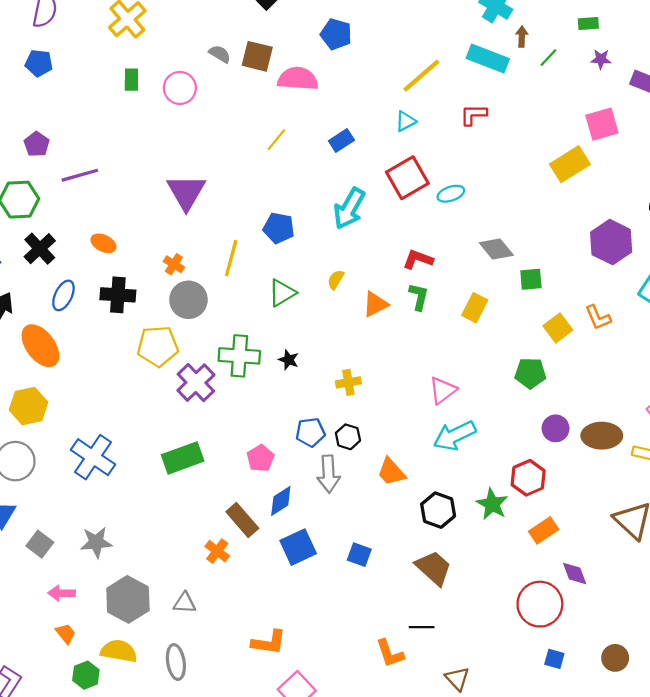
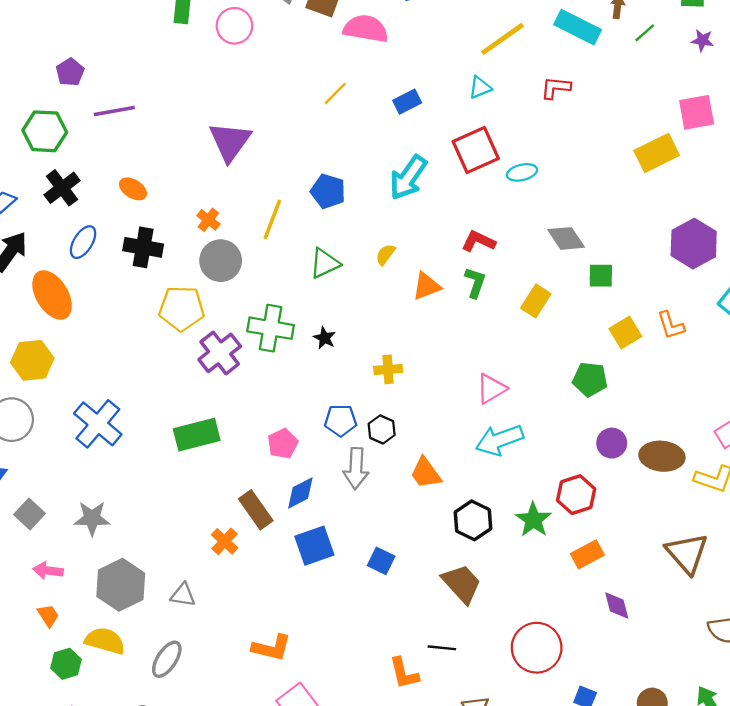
red circle: (540, 604) -> (537, 648), moved
gray ellipse: (176, 662) -> (167, 659), turned 36

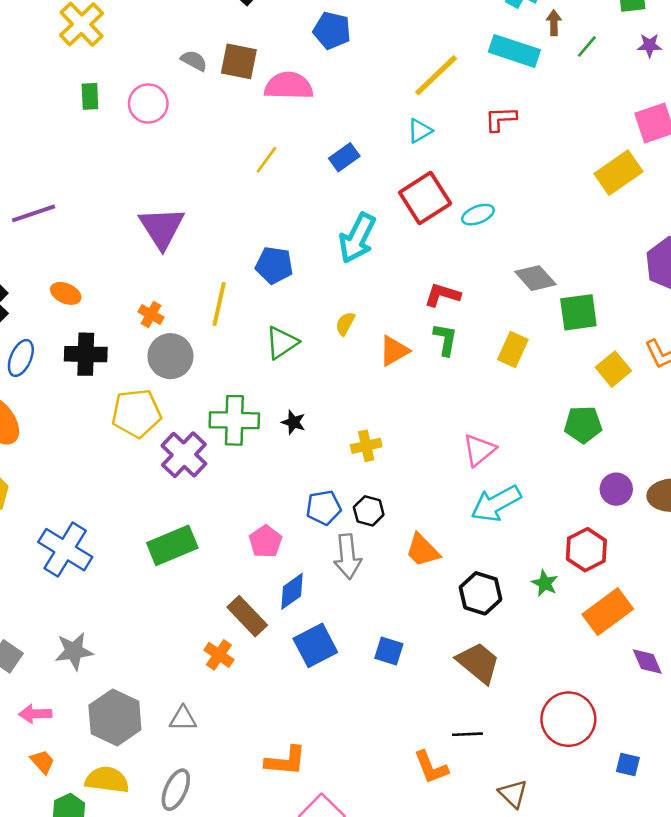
green square: (601, 276) -> (578, 312), size x1.4
green star: (533, 520) -> (545, 583), size x0.7
orange rectangle: (587, 554) -> (608, 612), size x1.4

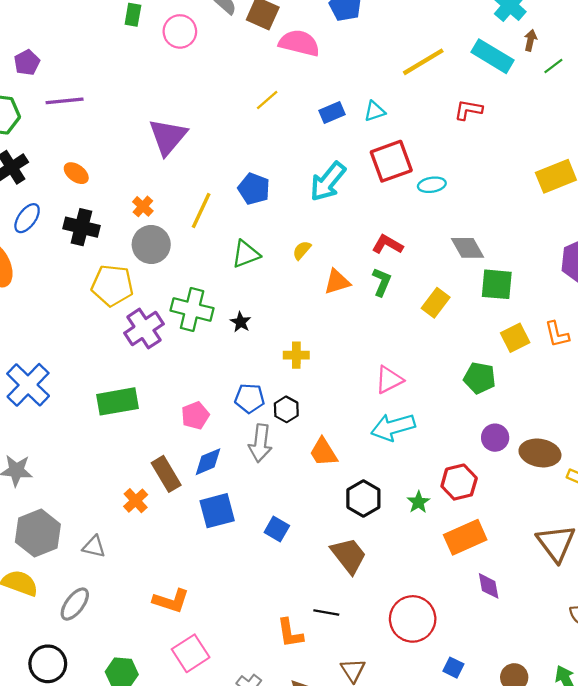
cyan triangle: (420, 131) -> (375, 111), moved

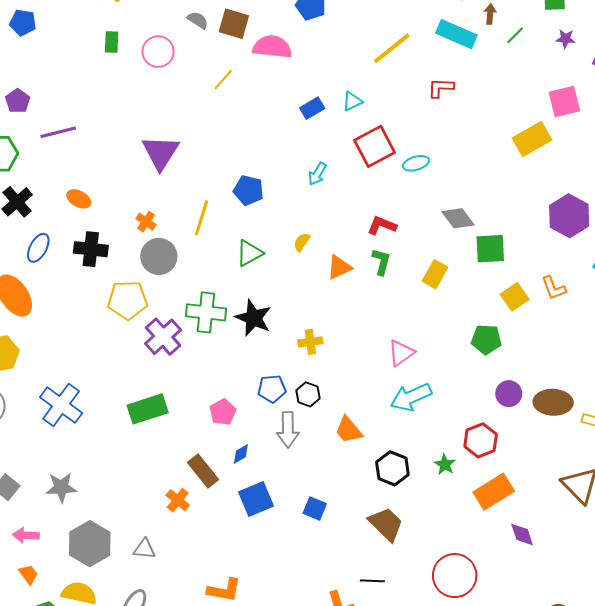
yellow line: (267, 100) -> (223, 79), moved
cyan arrow: (328, 182) -> (317, 174), size x0.6
black star: (241, 322) -> (253, 318), size x1.8
blue diamond: (208, 462) -> (241, 454), size x0.7

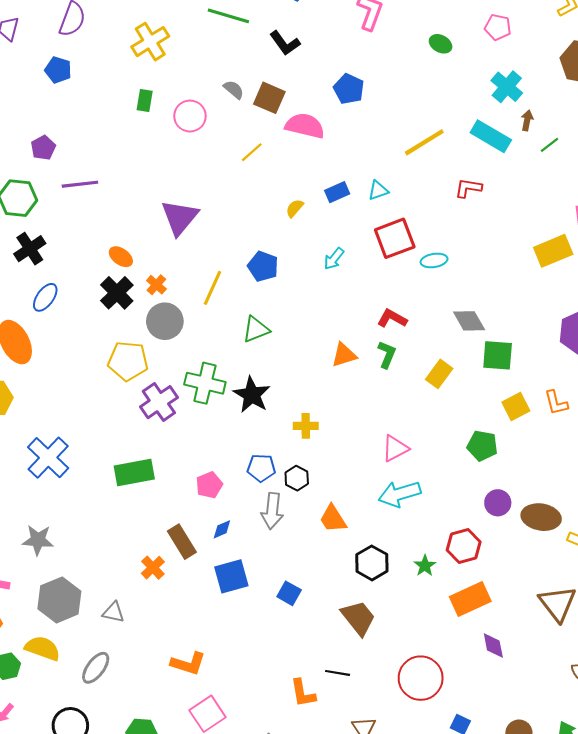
orange ellipse: (79, 199) -> (121, 257), moved
yellow semicircle: (302, 242) -> (295, 208), moved
black cross: (91, 249) -> (117, 293), moved, turned 32

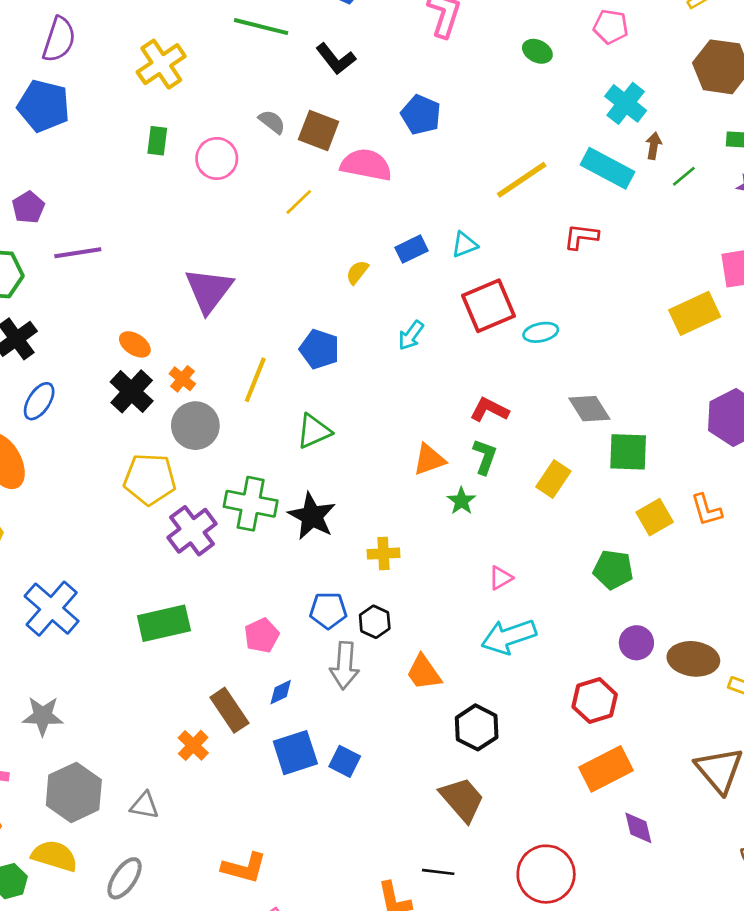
blue pentagon: (58, 70) -> (44, 106), size x1.5
pink triangle: (395, 448) -> (501, 578), size x0.7
green star: (425, 566) -> (461, 501), moved
blue square: (289, 593) -> (345, 761), moved

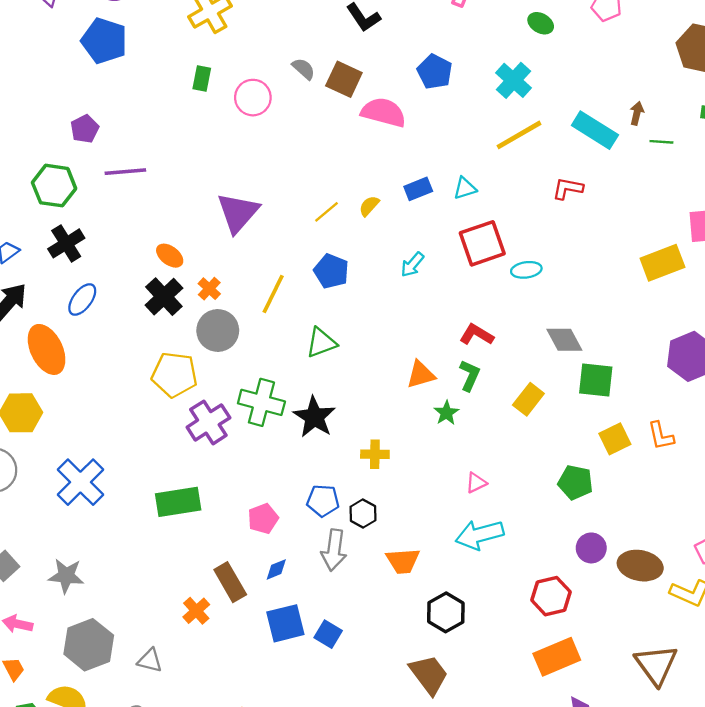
cyan cross: (626, 103) -> (514, 80), moved
green line: (684, 176) -> (661, 142), turned 40
yellow line: (299, 202) -> (326, 212), moved
orange trapezoid: (424, 672) -> (403, 561), turned -63

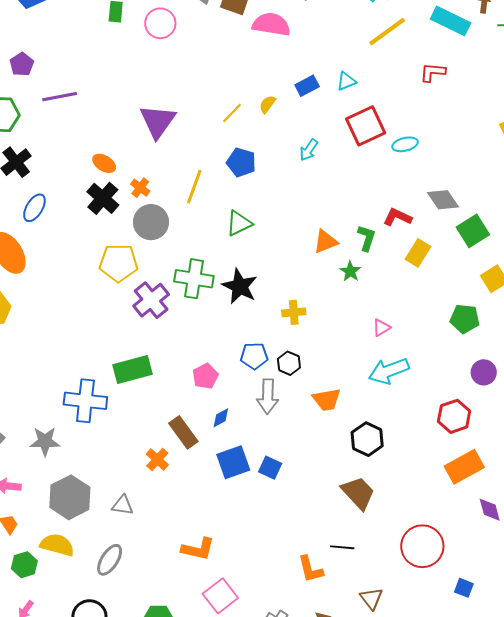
red L-shape: (477, 335) -> (397, 217), moved
green square: (596, 380) -> (473, 231), turned -32
blue cross: (80, 482) -> (85, 401), moved, turned -33

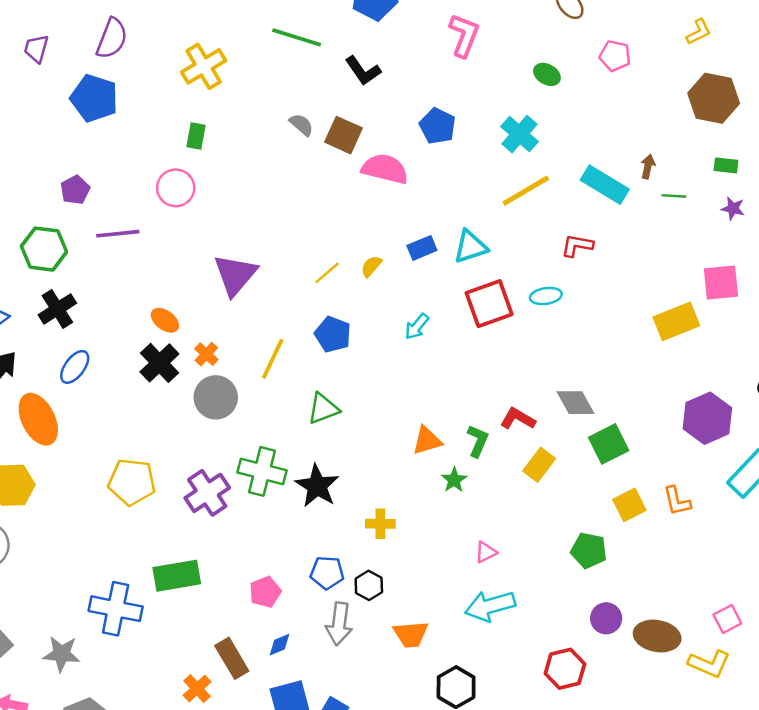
pink circle: (160, 23) -> (176, 188), moved
cyan triangle: (346, 81) -> (470, 247), size x1.4
cyan ellipse: (405, 144) -> (546, 296), moved
yellow pentagon: (118, 263) -> (132, 482), moved

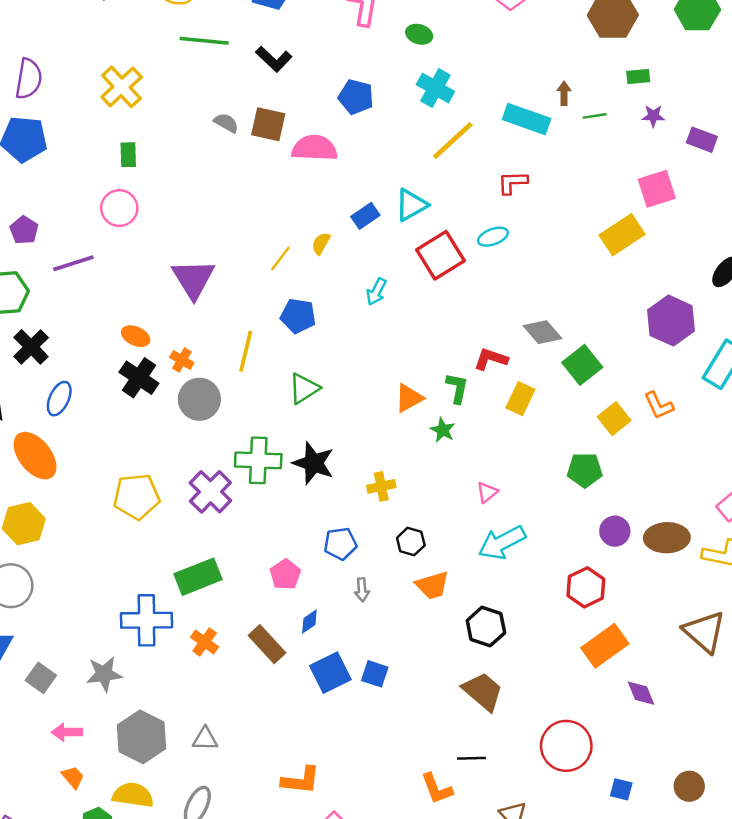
green ellipse: (547, 74) -> (419, 34), moved
black hexagon: (369, 585) -> (411, 542), moved
gray arrow: (339, 624) -> (362, 590), size x0.6
orange cross: (197, 689) -> (205, 642), moved

